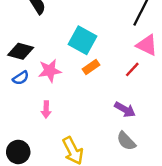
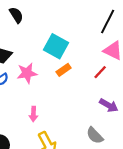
pink arrow: (46, 109) -> (33, 114), moved
purple arrow: (125, 109) -> (109, 105), moved

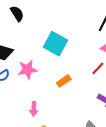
orange rectangle: (64, 70) -> (64, 81), moved

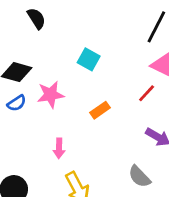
cyan square: (55, 44) -> (89, 59), size x0.7

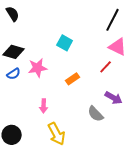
black semicircle: (36, 18) -> (13, 14), moved
gray semicircle: (139, 177) -> (96, 114), moved

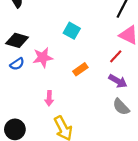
purple arrow: (114, 98) -> (118, 81), moved
gray semicircle: (96, 114) -> (121, 107), moved

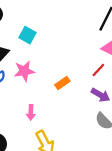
cyan square: (72, 31) -> (28, 35), moved

